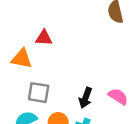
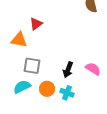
red triangle: (44, 38) -> (36, 24), turned -40

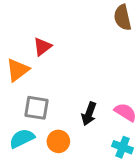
orange triangle: (19, 40) -> (18, 70), turned -48
cyan cross: (67, 93) -> (123, 147), moved

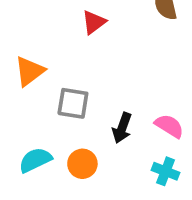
red triangle: (42, 47) -> (94, 22), moved
gray square: (37, 108) -> (73, 103), moved

